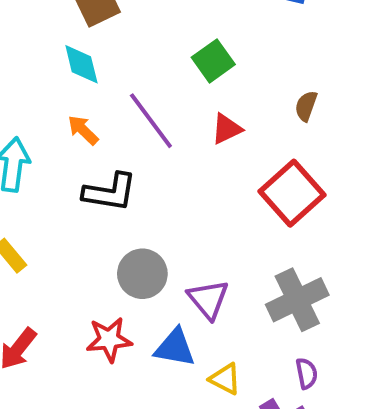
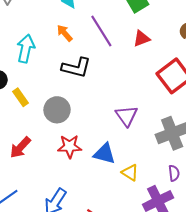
gray circle: (142, 274) -> (57, 110), moved
purple triangle: (208, 299) -> (127, 116), moved

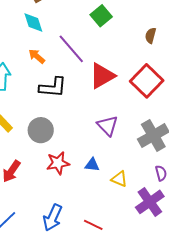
red triangle: (142, 39) -> (102, 76), moved, size x1.6
blue triangle: (104, 154) -> (92, 165), size x0.7

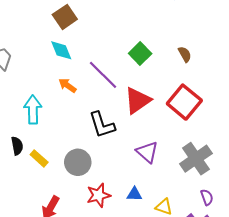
green square: (101, 16) -> (140, 53), moved
brown semicircle: (151, 35) -> (185, 54), turned 140
black L-shape: (53, 87) -> (102, 125), moved, turned 72

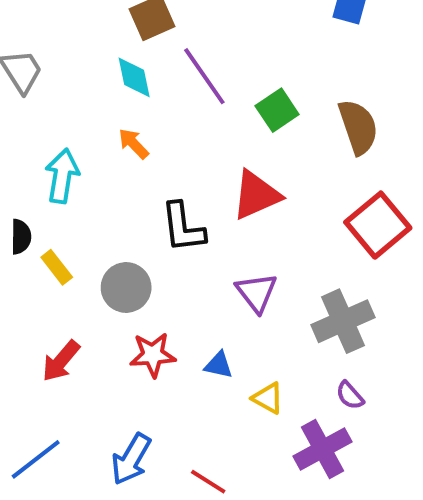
brown semicircle: (185, 54) -> (358, 127), size x1.8
purple line: (103, 75) -> (204, 76), moved
red square: (184, 102) -> (378, 225), moved
purple semicircle: (207, 197) -> (350, 395), turned 147

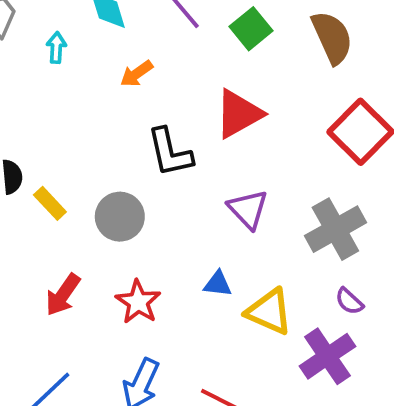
orange arrow: (134, 144) -> (137, 74), moved, turned -76
cyan arrow: (62, 176) -> (56, 48), moved, size x0.6
red star: (153, 355) -> (138, 302), moved, turned -30
yellow triangle: (268, 398) -> (269, 312), size x1.5

